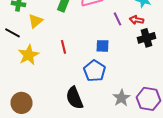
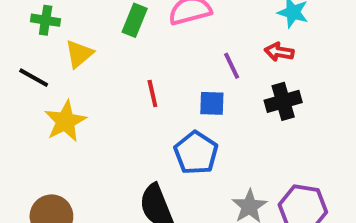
purple line: (118, 19) -> (232, 66), moved
black cross: (146, 38) -> (283, 101), moved
red line: (64, 47) -> (152, 93), moved

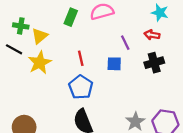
green cross: (46, 20) -> (21, 26), moved
yellow star: (65, 121) -> (40, 63), moved
blue pentagon: (196, 153) -> (81, 87), moved

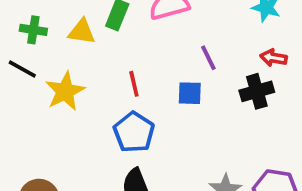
red arrow: (152, 35) -> (274, 58), moved
yellow triangle: (40, 36) -> (82, 32), moved, turned 48

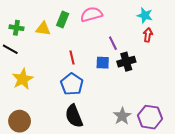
red arrow: (274, 58) -> (148, 35), moved, turned 88
yellow star: (65, 91) -> (23, 79), moved
black cross: (257, 91) -> (126, 62), moved

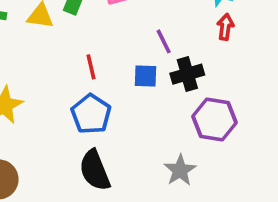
purple hexagon: (150, 117) -> (215, 119), moved

